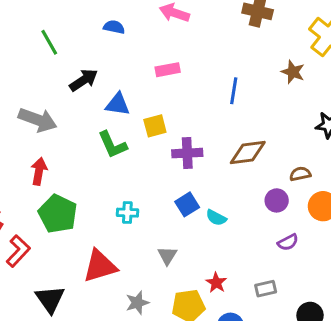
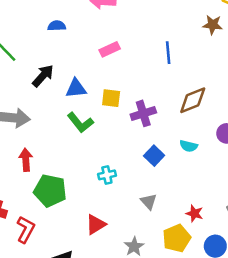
yellow square: (155, 126) -> (111, 98), turned 36
cyan semicircle: (216, 218) -> (189, 146), moved
red triangle: (100, 266) -> (96, 224), size x0.7

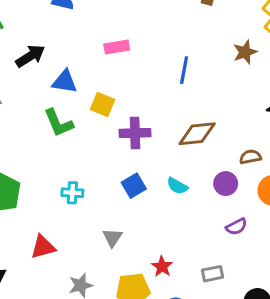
brown star: (213, 25) -> (245, 52), turned 30

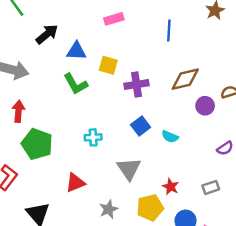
purple circle: (226, 184) -> (205, 106), moved
cyan semicircle: (177, 186) -> (170, 137), moved
gray triangle: (112, 238) -> (129, 169), size x1.5

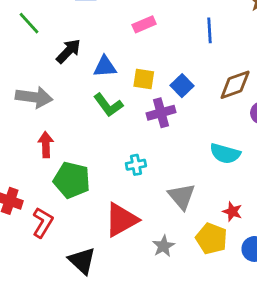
purple cross: (137, 85) -> (161, 113), moved
blue square: (141, 126) -> (182, 86), moved
cyan semicircle: (170, 137) -> (225, 154), size x1.5
red triangle: (75, 183) -> (121, 220), size x1.5
yellow pentagon: (150, 208) -> (211, 239), turned -30

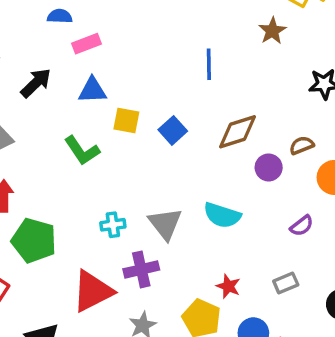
pink rectangle: (144, 24) -> (87, 44), moved
blue triangle: (105, 67) -> (92, 90), moved
purple cross: (161, 113) -> (141, 269), moved
gray triangle: (182, 196) -> (165, 224), moved

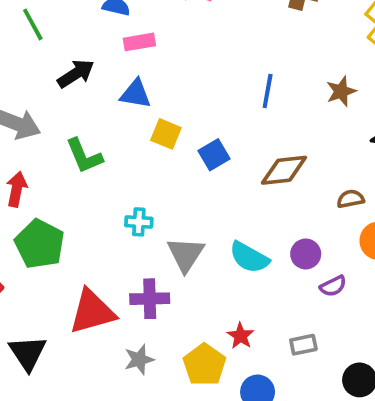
brown star: (272, 31) -> (341, 91), moved
green L-shape: (82, 151) -> (84, 156), moved
purple circle: (269, 167) -> (306, 254), moved
cyan cross: (113, 225) -> (139, 222), moved

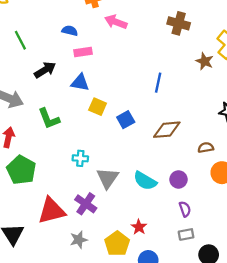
brown star: (341, 91) -> (205, 61), moved, turned -30
purple semicircle: (333, 286) -> (185, 209), moved, turned -84
purple cross: (150, 299) -> (86, 204), turned 35
gray rectangle: (303, 345) -> (186, 234), moved

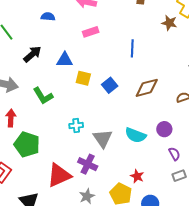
pink rectangle: (83, 52) -> (91, 32), moved

